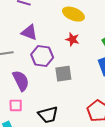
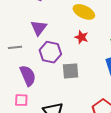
purple triangle: (29, 32) -> (39, 28), turned 42

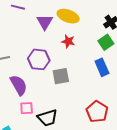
purple triangle: (39, 28) -> (45, 22), moved
pink square: (21, 100) -> (27, 108), moved

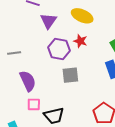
purple triangle: (45, 22) -> (48, 21), moved
purple hexagon: (39, 59) -> (59, 49), moved

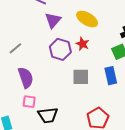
gray line: (14, 53) -> (15, 48), turned -40
gray square: (70, 75) -> (81, 77), moved

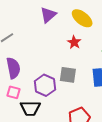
purple hexagon: (60, 49) -> (45, 85), moved

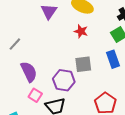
pink square: (13, 92) -> (35, 95), turned 32

